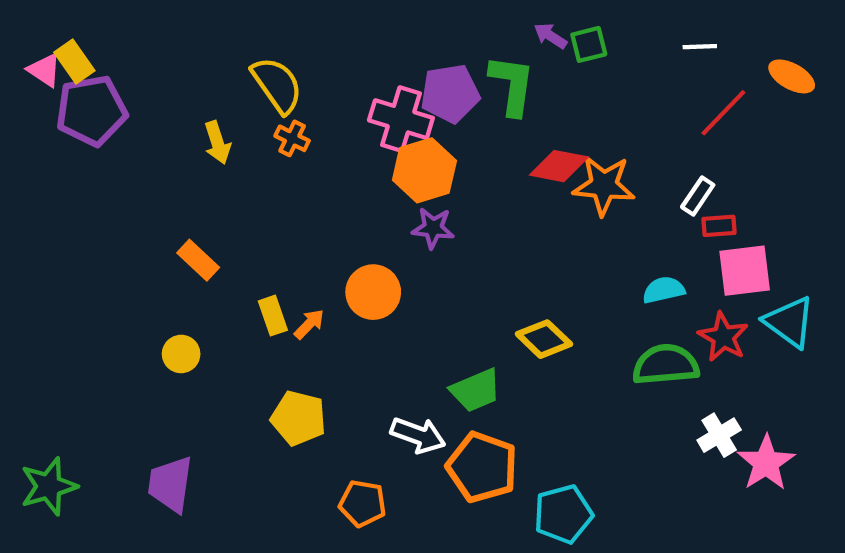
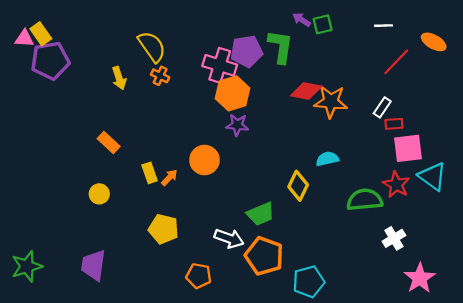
pink triangle: (44, 70) -> (24, 38), turned -30
cyan semicircle: (664, 290) -> (327, 159), moved
yellow diamond: (544, 339) -> (298, 186), turned 72
pink star: (766, 463) -> (420, 278), moved

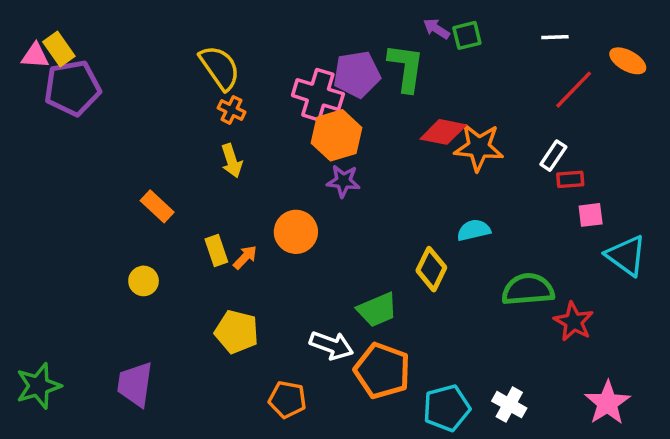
yellow arrow: (119, 78) -> (232, 161), moved
pink square: (408, 148) -> (591, 215), size x0.6
red star: (396, 185) -> (574, 322), moved
white cross: (394, 238) -> (509, 405), moved, turned -30

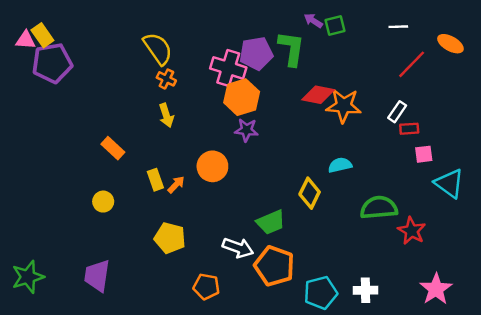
white cross: (509, 405) -> (365, 290), turned -30

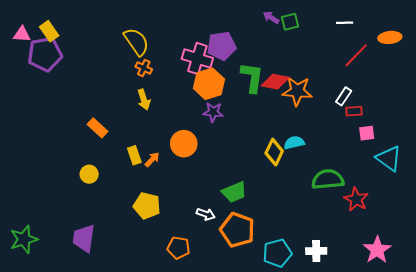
yellow rectangle: (42, 35) -> (49, 31), moved
orange ellipse: (450, 44) -> (390, 37), turned -35
green L-shape: (291, 49) -> (252, 77), moved
yellow diamond: (310, 193) -> (274, 152), moved
white arrow: (238, 248) -> (206, 214), size x0.7

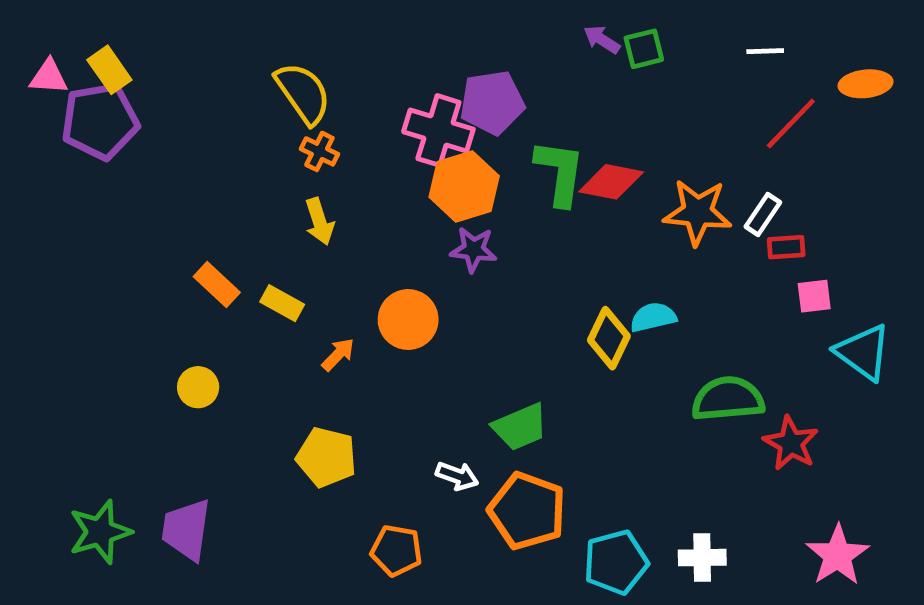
orange star: (297, 91) -> (698, 212), moved
yellow rectangle: (134, 155) -> (282, 303), moved, turned -42
green star: (24, 239) -> (100, 532), moved

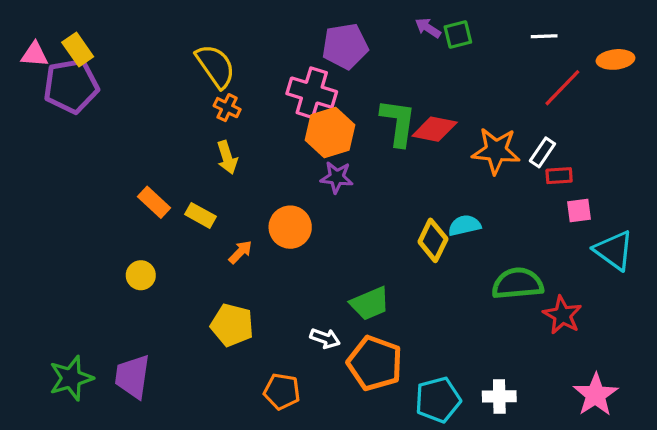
purple pentagon: (492, 102) -> (345, 46), moved

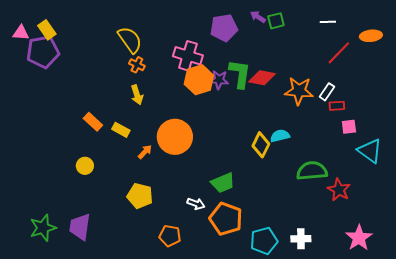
purple pentagon: (345, 46) -> (224, 28), moved
purple star: (337, 177) -> (219, 80), moved
orange circle: (290, 227) -> (175, 137), size x1.4

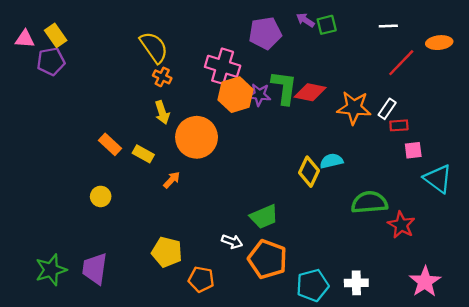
purple pentagon: (43, 52) -> (51, 62), size x0.7
orange circle: (175, 137) -> (197, 137), moved
yellow pentagon: (140, 196) -> (167, 252), moved

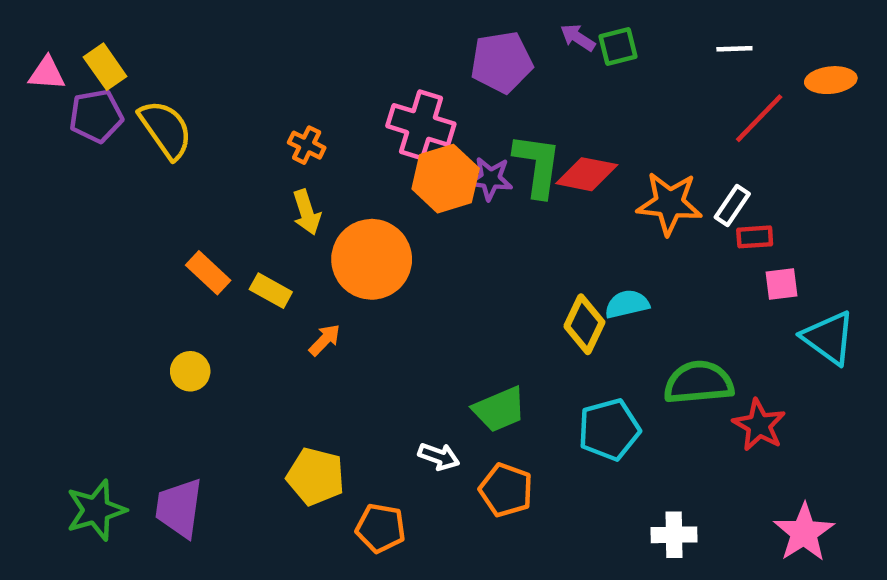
yellow semicircle: (154, 47) -> (166, 129), moved
orange pentagon: (268, 259) -> (506, 490), size x0.7
cyan pentagon: (313, 285) -> (609, 430), moved

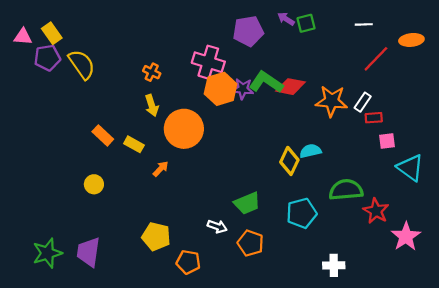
green L-shape: (537, 165) -> (266, 82), turned -64
pink star: (804, 533) -> (406, 236), moved

